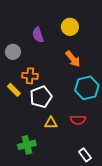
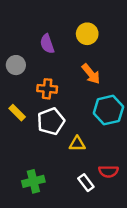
orange cross: (30, 76) -> (47, 89), moved
red semicircle: (78, 120) -> (108, 171), moved
yellow triangle: (51, 123) -> (77, 144), moved
white rectangle: (85, 155) -> (86, 183), moved

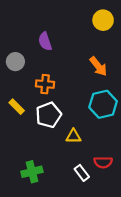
yellow circle: (87, 34) -> (103, 20), moved
orange arrow: (91, 74) -> (98, 66), moved

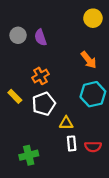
gray circle: (15, 62) -> (18, 35), moved
orange cross: (45, 84) -> (41, 76), turned -35
white rectangle: (82, 173) -> (72, 143), moved, turned 32

